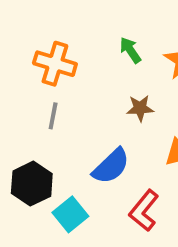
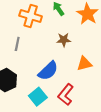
orange cross: (55, 64) -> (31, 16), moved
cyan square: (70, 214) -> (38, 97), moved

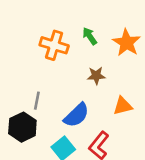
gray line: (17, 44) -> (37, 101), moved

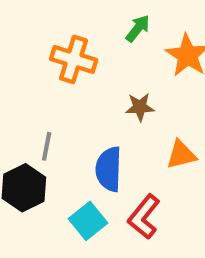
green arrow: (90, 36) -> (138, 28), moved, turned 72
blue semicircle: (76, 115) -> (109, 169), turned 136

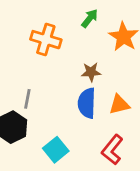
blue semicircle: (109, 169) -> (87, 103), moved
red L-shape: (144, 217) -> (112, 150), moved

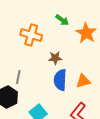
green arrow: (90, 18) -> (62, 20), turned 88
brown star: (91, 72) -> (55, 58), moved

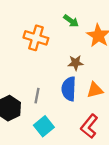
brown star: (55, 58) -> (76, 63), moved
gray line: (18, 77) -> (37, 96), moved

